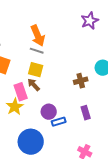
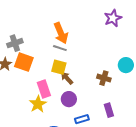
brown cross: (81, 81) -> (104, 78), turned 32
brown arrow: (34, 85) -> (67, 78), moved
purple circle: (49, 112) -> (69, 99), moved

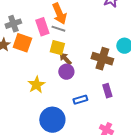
brown cross: (104, 78) -> (102, 59), size x1.5
pink rectangle: (44, 89) -> (42, 27), moved
purple circle: (69, 99) -> (66, 72), moved

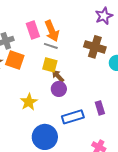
pink rectangle: (42, 27) -> (33, 30), moved
brown cross: (102, 59) -> (95, 47), moved
blue rectangle: (80, 100) -> (73, 117), size x1.5

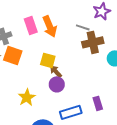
gray line: (51, 46) -> (83, 27), moved
brown cross: (95, 47) -> (93, 42), turned -30

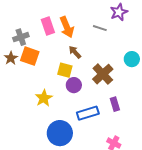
brown cross: (93, 42) -> (103, 74), moved, turned -30
yellow square: (48, 60) -> (65, 70), moved
brown arrow: (56, 71) -> (75, 52), moved

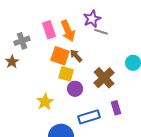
purple star: (119, 12) -> (92, 19), moved
orange square: (30, 56) -> (60, 56), moved

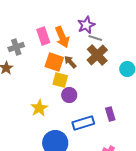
brown cross: (104, 78) -> (97, 55), moved

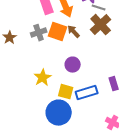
gray cross: (16, 47) -> (39, 33), moved
yellow square: (60, 80) -> (66, 92), moved

